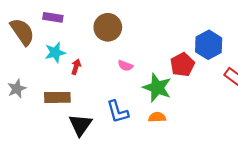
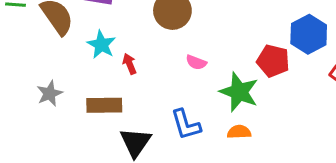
cyan star: (55, 53) -> (101, 45), turned -30
red pentagon: (182, 65) -> (273, 61), turned -30
red arrow: (76, 67) -> (130, 64), turned -40

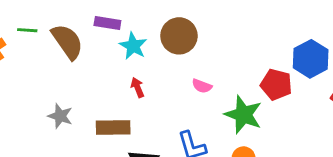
cyan star: (101, 45) -> (133, 46), moved
gray star: (50, 93) -> (60, 116), turned -30

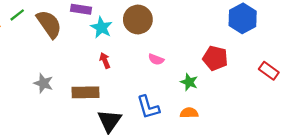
green line: (27, 30) -> (17, 15), turned -42
blue hexagon: (311, 59) -> (243, 18), moved
green star: (243, 115) -> (189, 82), size x0.6

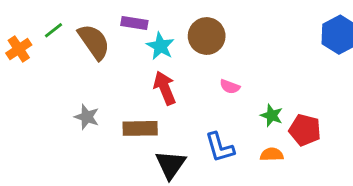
red pentagon: (215, 58) -> (305, 130), moved
red arrow: (105, 60) -> (165, 88), size x1.6

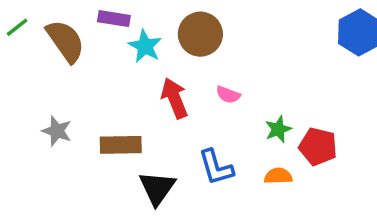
red arrow: (165, 88) -> (174, 98), moved
green star: (272, 115) -> (278, 129), turned 30

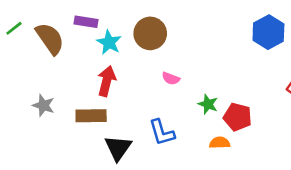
red arrow: (174, 98) -> (106, 81), moved, turned 36
green star: (278, 129) -> (208, 104), turned -30
orange semicircle: (278, 176) -> (220, 143), moved

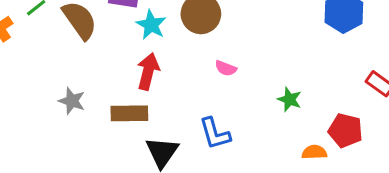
green star: (208, 104) -> (289, 99), moved
red pentagon: (238, 117) -> (345, 130), moved
orange semicircle: (220, 143) -> (314, 152), moved

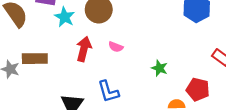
red arrow: (148, 71) -> (84, 49), moved
brown rectangle: (129, 113) -> (35, 59), moved

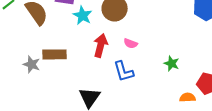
blue L-shape: (108, 92) -> (124, 71), moved

